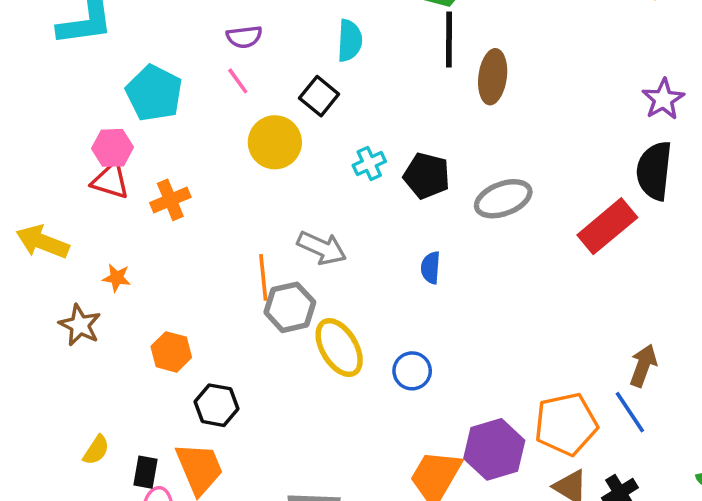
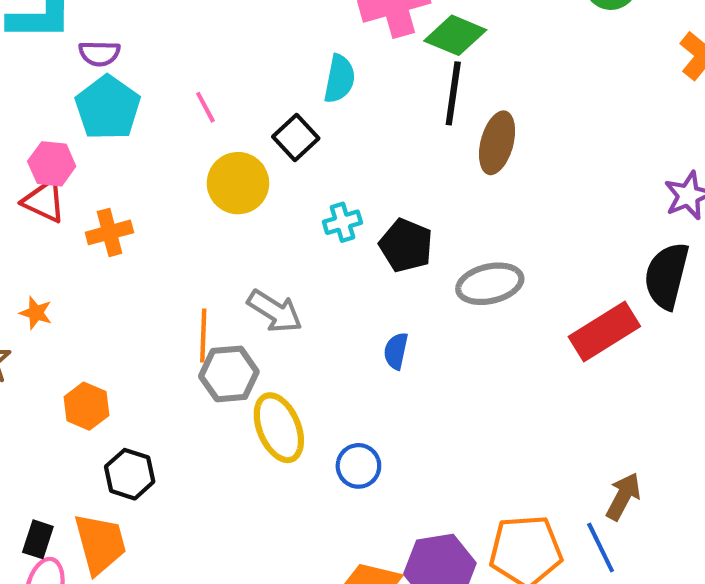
purple semicircle: (244, 37) -> (99, 53), moved

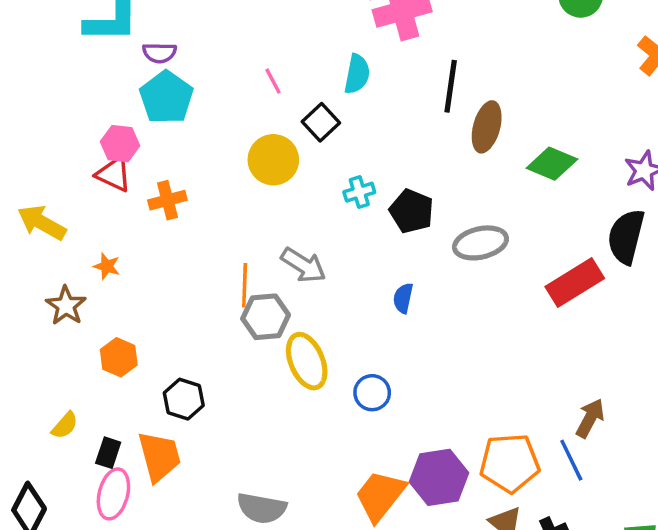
green diamond: (455, 35) -> (552, 164), moved
pink line: (205, 107) -> (273, 81), moved
orange hexagon: (86, 406) -> (119, 357), moved

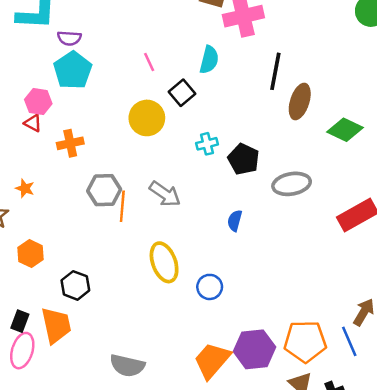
red triangle: (114, 174) -> (33, 123), size x0.7
gray hexagon: (266, 317) -> (104, 190), moved

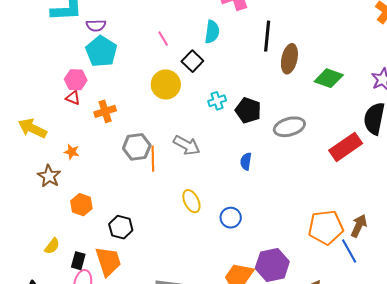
yellow ellipse: (164, 262) -> (191, 201), size x0.7
orange pentagon: (305, 341) -> (326, 227), moved

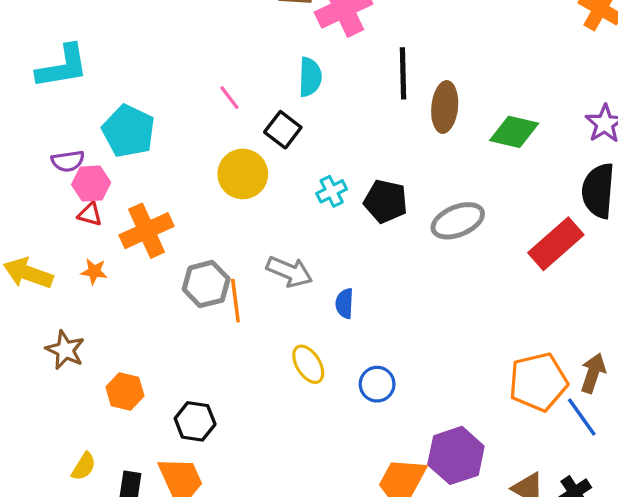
purple semicircle: (96, 25) -> (68, 161), moved
orange cross: (105, 111) -> (147, 231), size x1.4
orange star: (72, 152) -> (94, 271), moved
blue semicircle: (246, 161) -> (345, 303), moved

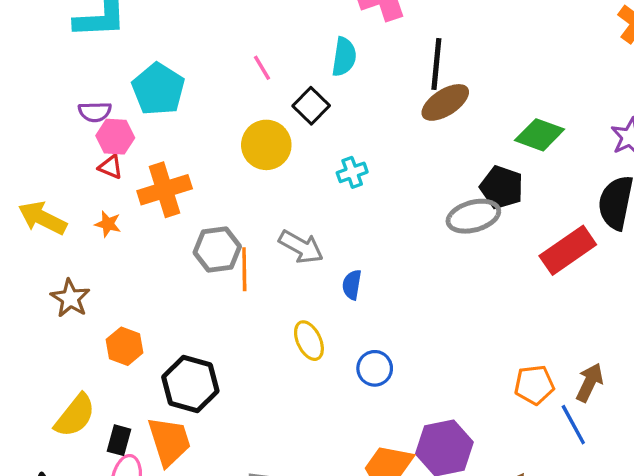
brown ellipse: (445, 107) -> (445, 102), moved, turned 45
black pentagon: (386, 201) -> (502, 187), moved
orange pentagon: (538, 382) -> (534, 385), size x0.7
black hexagon: (195, 421) -> (190, 384), size x1.4
yellow semicircle: (84, 466) -> (75, 416), size x1.6

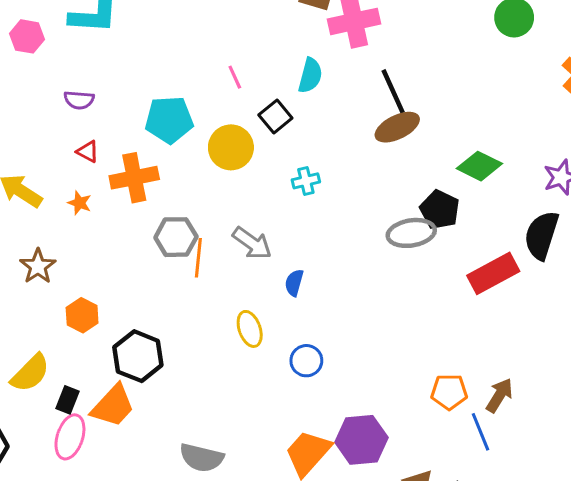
black line: (436, 64) -> (393, 91), turned -36
cyan pentagon: (158, 89) -> (169, 120), moved, turned 30
pink hexagon: (115, 137) -> (27, 36), moved
orange trapezoid: (169, 441) -> (113, 406), turned 54

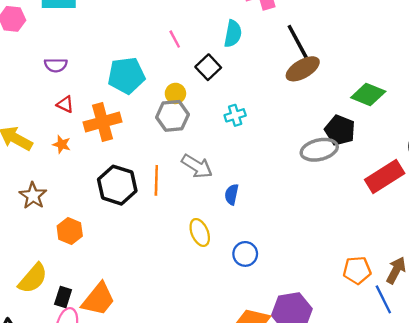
yellow circle: (231, 147) -> (175, 93), size x0.6
gray hexagon: (176, 237) -> (172, 116), moved
black hexagon: (138, 356) -> (117, 185), moved

